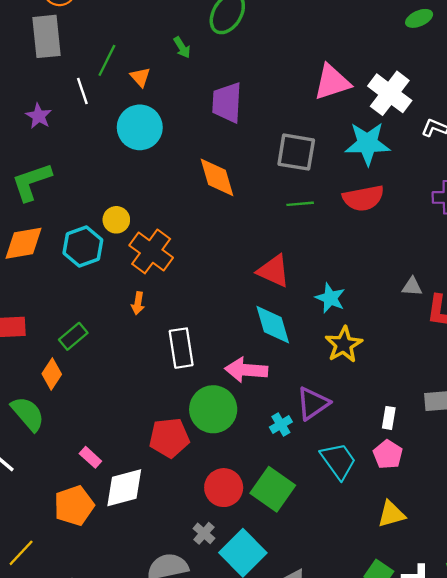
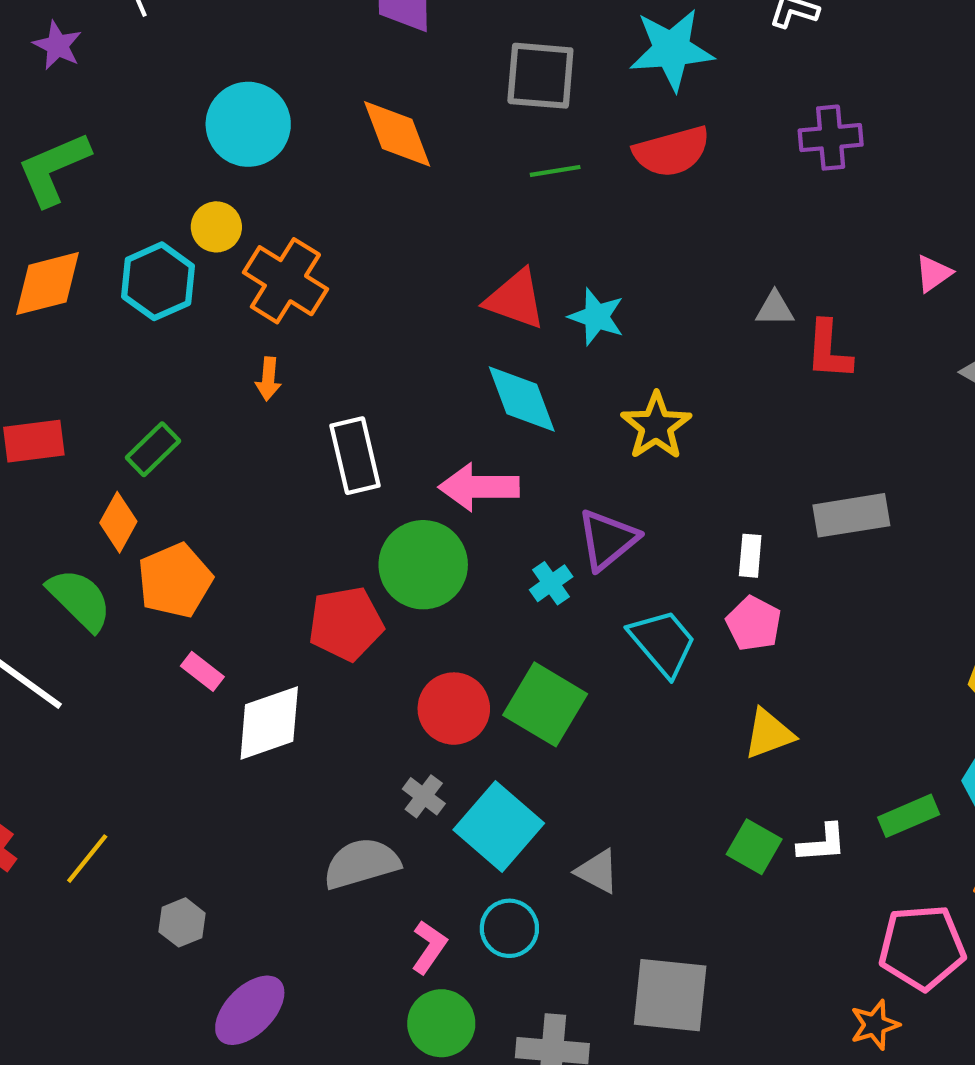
cyan circle: (140, 127) -> (248, 124), moved
cyan star: (330, 298) -> (596, 317), moved
orange pentagon: (74, 506) -> (175, 581), moved

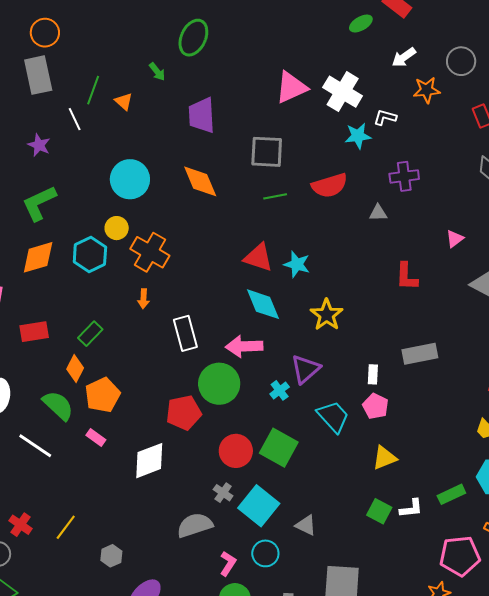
cyan star: (672, 50) -> (358, 136), moved, size x0.7
gray triangle: (775, 309) -> (378, 213), moved
pink rectangle: (202, 671) -> (96, 437), moved

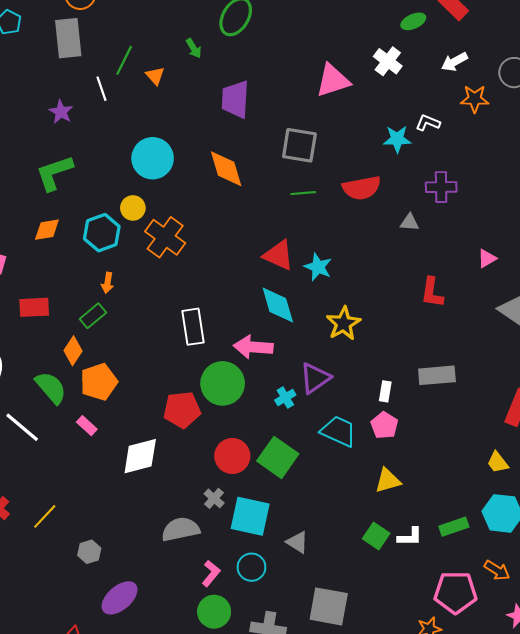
white cross: (343, 92) -> (388, 61), moved, size x0.7
orange diamond: (38, 257) -> (47, 230), size x0.7
orange arrow: (143, 299) -> (108, 283), moved
cyan trapezoid: (333, 417) -> (339, 431), turned -30
cyan square: (259, 506) -> (250, 516), turned -33

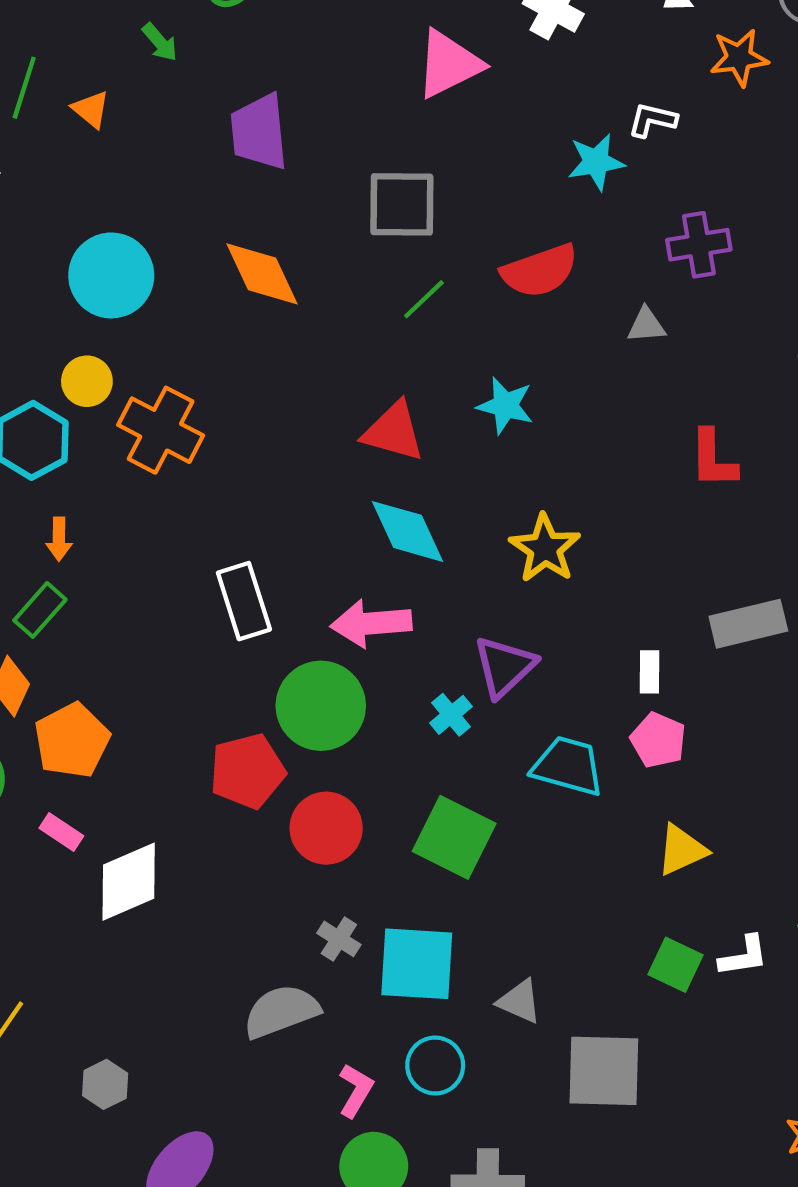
green line: (303, 193) -> (424, 299), turned -30
cyan star: (318, 267) -> (505, 406), moved
white diamond: (140, 456) -> (129, 882), moved
red circle: (232, 456) -> (326, 828), moved
gray square: (329, 606) -> (604, 1071), moved

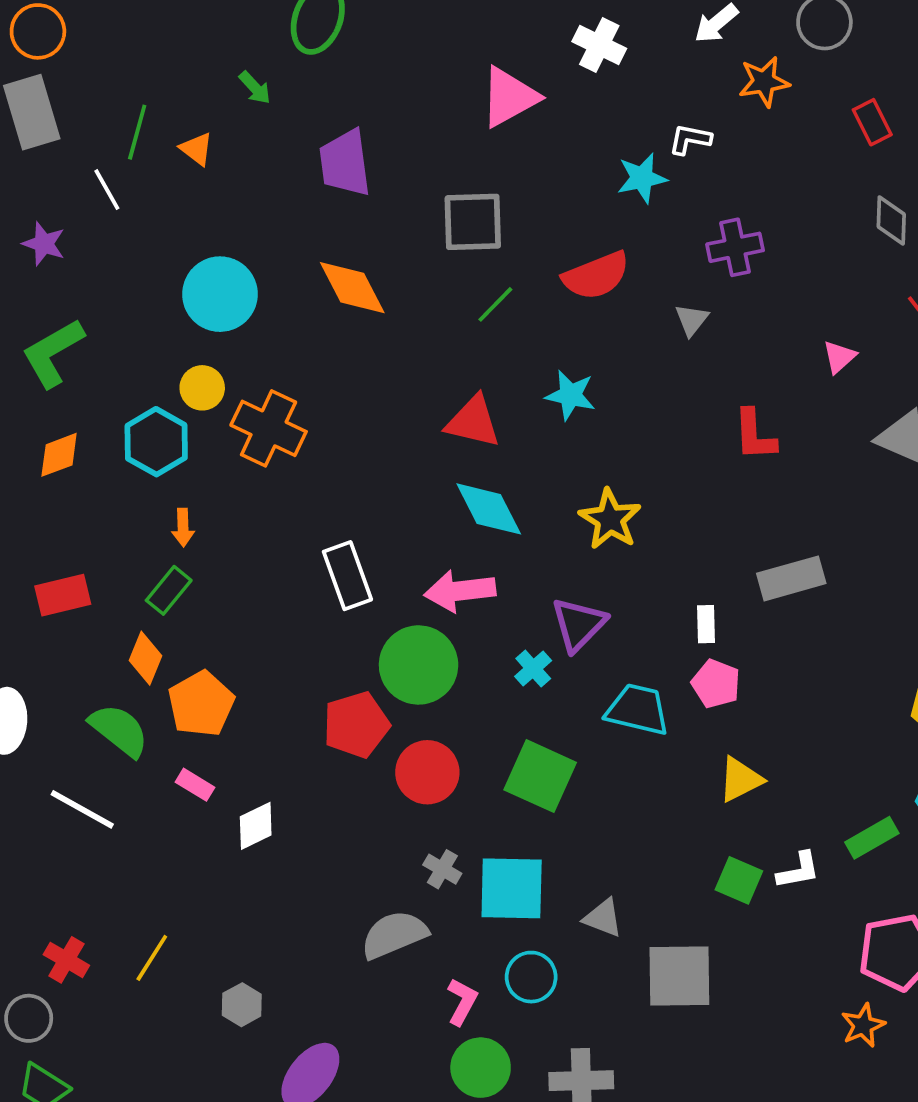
gray triangle: (646, 325) -> (692, 320), turned -45
white diamond: (129, 882) -> (256, 826), size x0.7

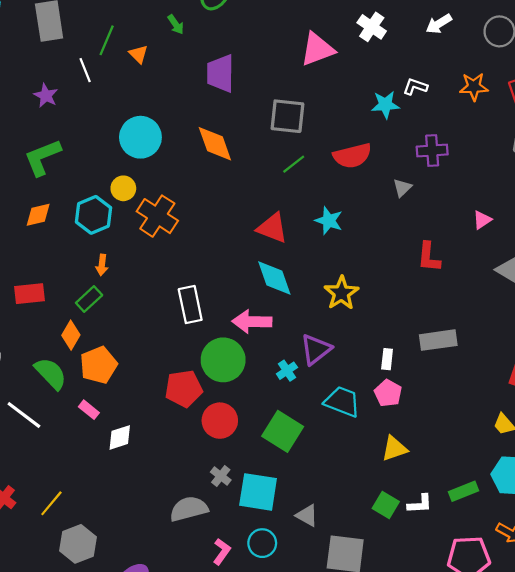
orange star: (764, 82) -> (474, 87), moved
gray hexagon: (242, 1005) -> (78, 544), moved, size x1.6

